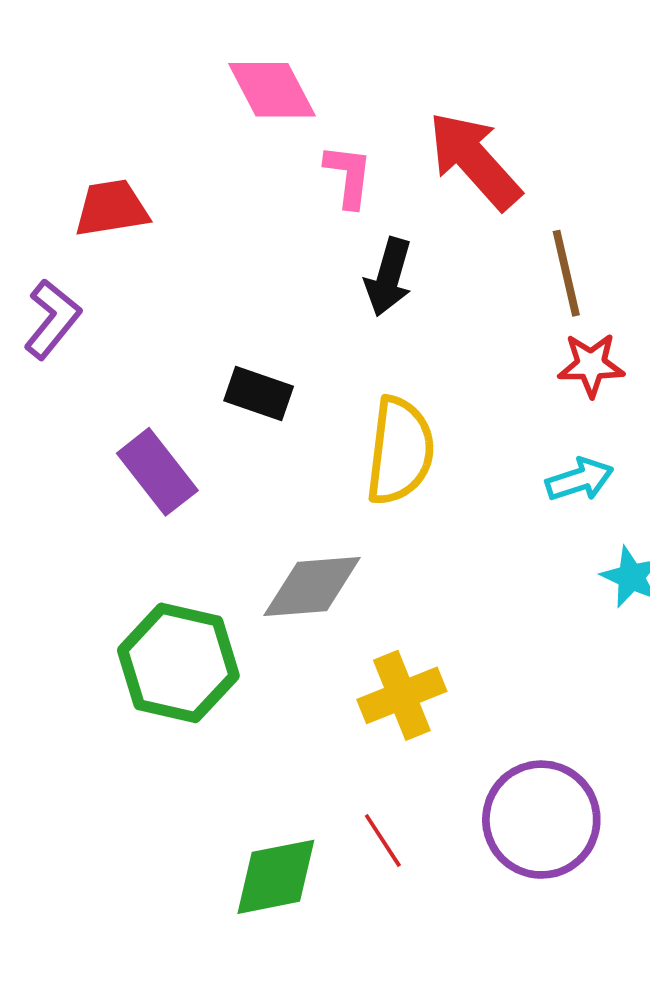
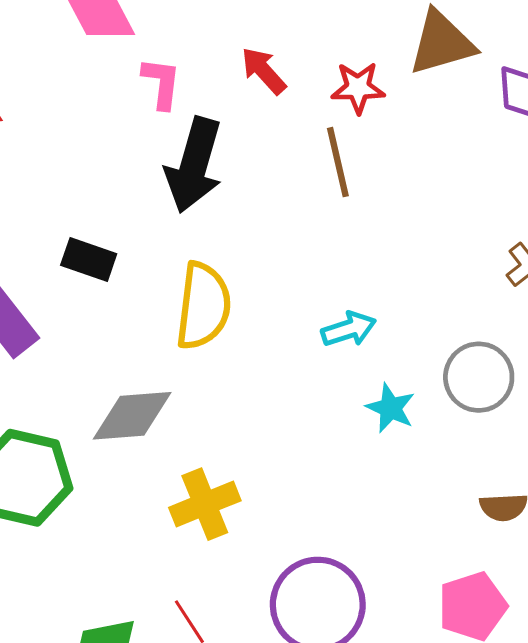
red arrow: (474, 160) -> (264, 71), size x0.6
black arrow: (389, 277) -> (194, 165), size x1.5
red star: (591, 365) -> (358, 88), moved

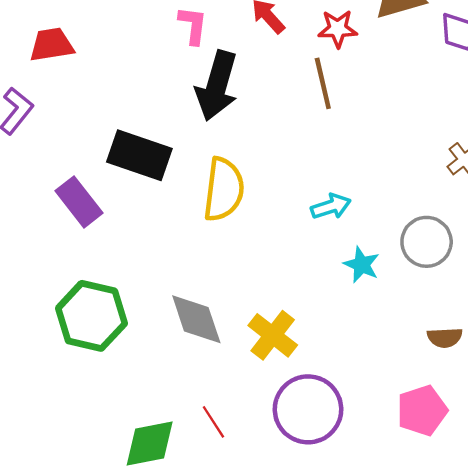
black rectangle: (89, 260) -> (139, 155), size x1.6
gray diamond: (132, 416) -> (196, 319), moved, turned 76
yellow cross: (205, 504) -> (273, 335), moved, turned -30

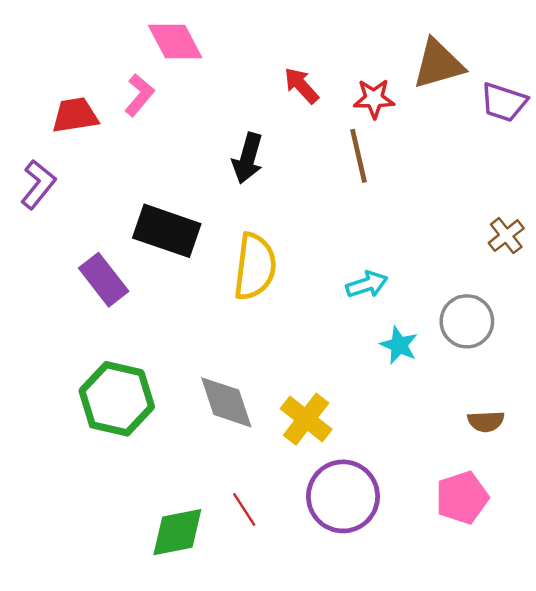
pink L-shape: (193, 25) -> (139, 95), moved, turned 33
black arrow: (217, 86) -> (248, 158), size x0.7

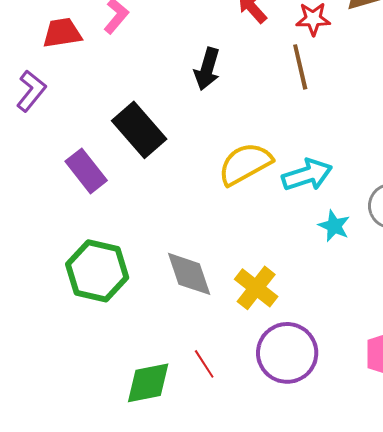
black rectangle: (167, 231) -> (139, 130), turned 30
yellow semicircle: (255, 267) -> (245, 164), moved, turned -126
cyan arrow: (367, 284) -> (307, 175), size x1.4

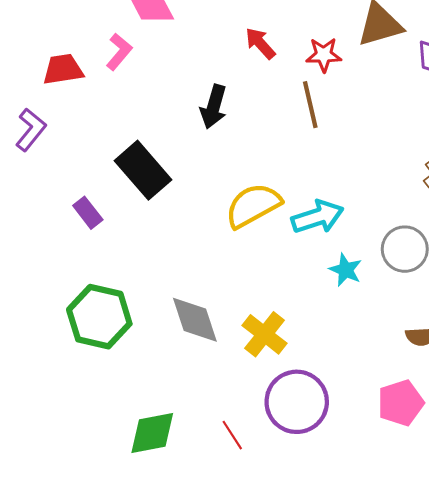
purple rectangle: (86, 171) -> (88, 213), size x0.7
red line: (204, 364) -> (232, 435), moved

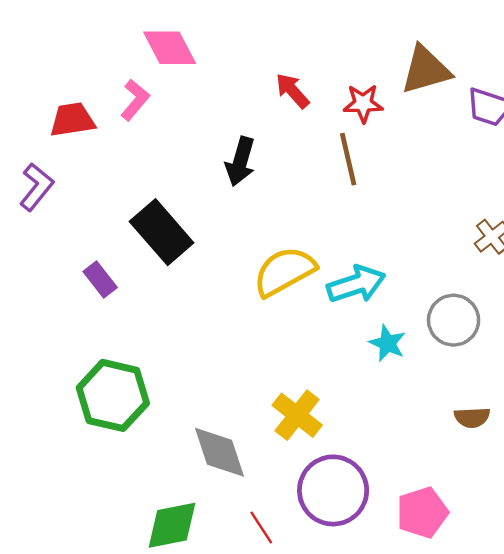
gray diamond: (195, 320) -> (219, 452), moved
pink pentagon: (401, 403) -> (422, 512), moved

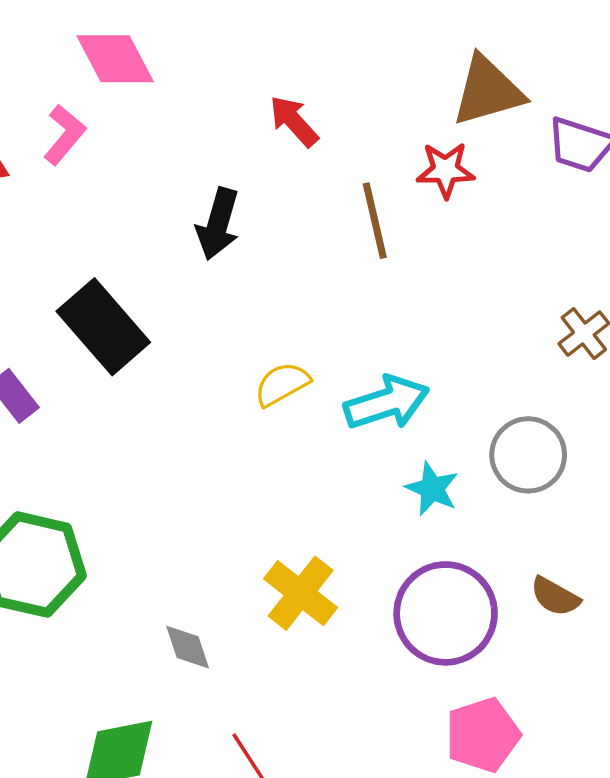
red star: (363, 103) -> (446, 170), moved
yellow semicircle: (284, 271) -> (282, 384), size x0.6
brown semicircle: (472, 417) -> (555, 597), turned 32
gray diamond: (219, 452) -> (188, 647), size x0.6
purple circle: (333, 490) -> (446, 613), moved

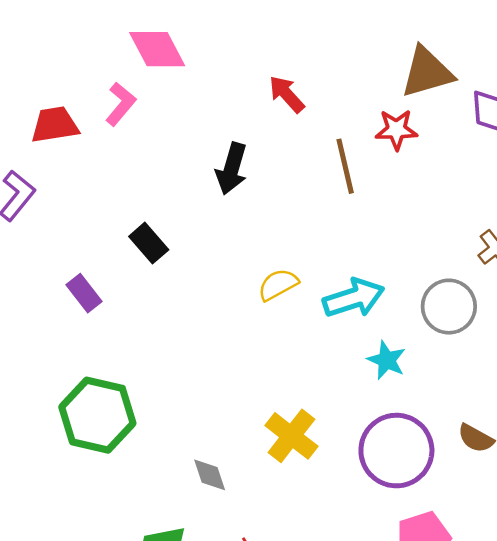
black rectangle: (103, 327) -> (149, 243), size x0.6
gray circle: (528, 455) -> (449, 307), moved

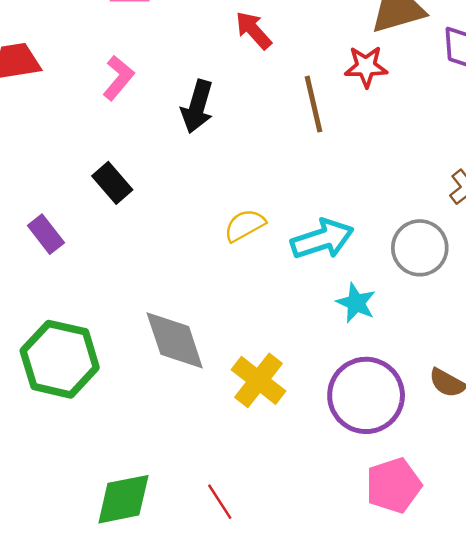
pink L-shape: (121, 104) -> (118, 78), moved
gray diamond: (210, 475) -> (175, 340), moved, size x1.8

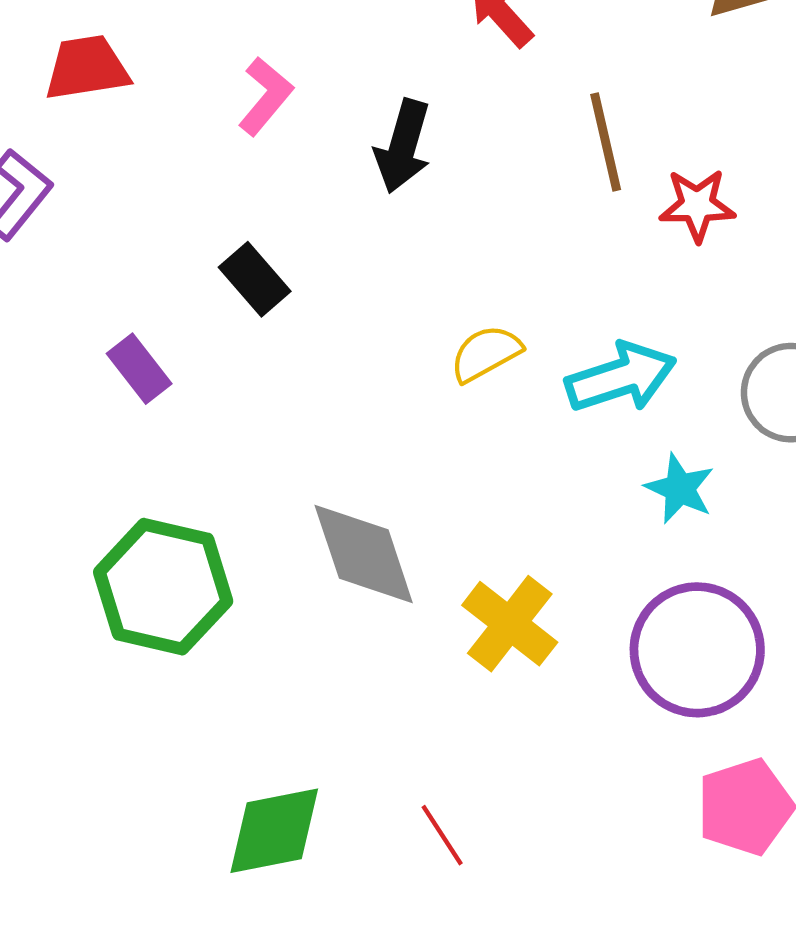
red star: (366, 67) -> (697, 205), moved

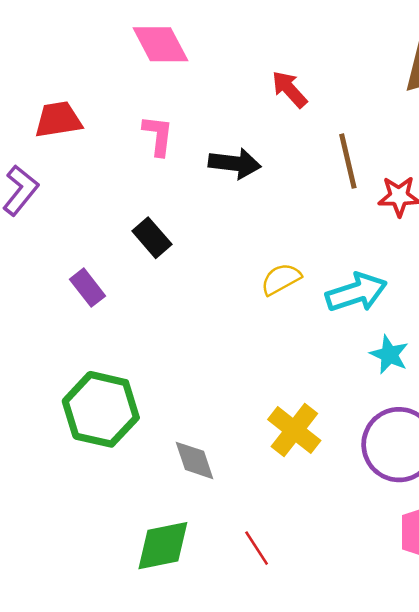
pink L-shape: (266, 96) -> (158, 135), turned -33
black arrow: (403, 146) -> (235, 163), turned -99
gray diamond: (364, 554) -> (195, 460), moved, size x0.7

